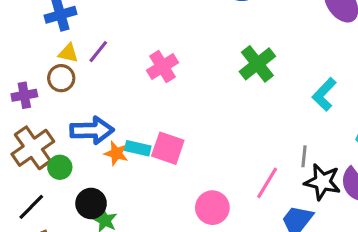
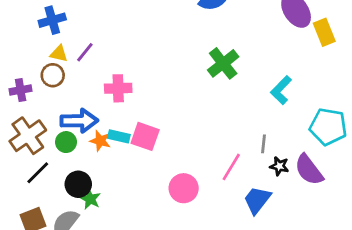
pink cross: (163, 66) -> (118, 88), moved, turned 30
green circle: (60, 167) -> (66, 142), moved
black star: (322, 182) -> (279, 166), size x0.6
black line: (31, 207) -> (38, 173), moved

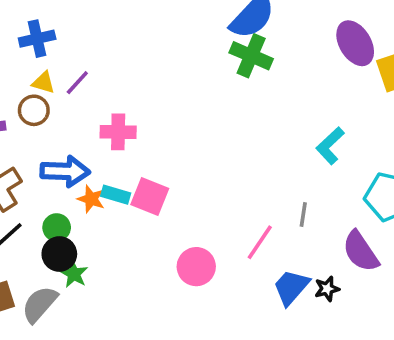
green cross: (223, 63) -> (251, 56), moved, turned -32
green circle: (66, 142) -> (57, 228), moved
black star: (279, 166) -> (327, 289), moved, turned -30

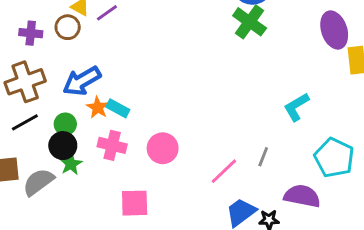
pink cross: (118, 132) -> (112, 145), moved
blue arrow: (65, 171) -> (82, 81), turned 135
pink square: (150, 196) -> (135, 203), moved, turned -36
purple semicircle: (361, 251) -> (302, 196), turned 123
pink circle: (196, 267) -> (163, 148), moved

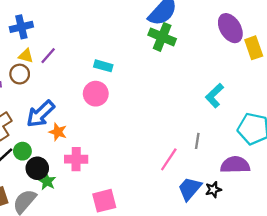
cyan rectangle: (118, 108) -> (103, 66), moved
green circle: (65, 124) -> (22, 151), moved
pink circle: (163, 148) -> (96, 94), moved

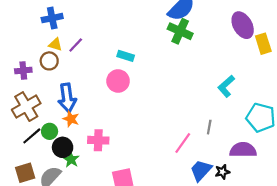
blue arrow: (41, 114) -> (67, 98), turned -56
orange star: (58, 132) -> (71, 119), moved

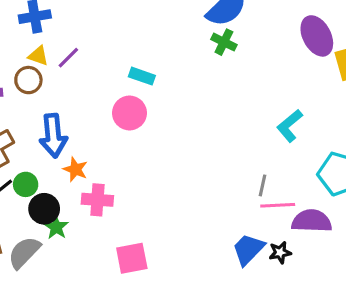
green cross: (180, 31) -> (224, 42), size x0.7
orange star: (71, 119) -> (75, 169), moved
pink line: (183, 143) -> (278, 205), moved, turned 50

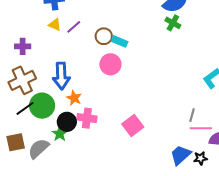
brown circle: (28, 80) -> (104, 36), moved
green circle: (26, 184) -> (42, 106), size x1.6
black circle: (44, 209) -> (67, 122), moved
pink square: (132, 258) -> (133, 126), moved, turned -30

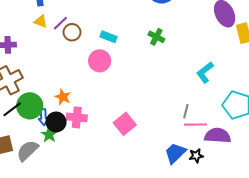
green cross: (173, 23) -> (156, 37), moved
brown circle: (104, 36) -> (72, 32), moved
blue arrow: (61, 76) -> (43, 117), moved, size x0.6

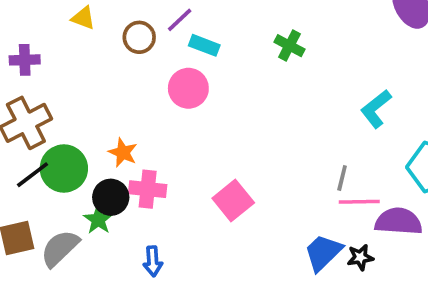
purple line: (60, 23) -> (180, 20), moved
blue arrow: (43, 117) -> (153, 261), moved

